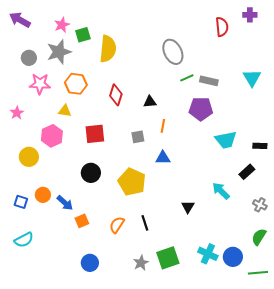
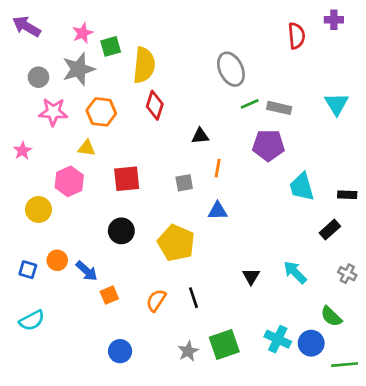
red diamond: (116, 95) -> (155, 105), moved
cyan trapezoid: (226, 140) -> (302, 187), turned 85
cyan arrow: (221, 191) -> (295, 272), moved
green semicircle: (259, 237) -> (331, 316), moved, turned -78

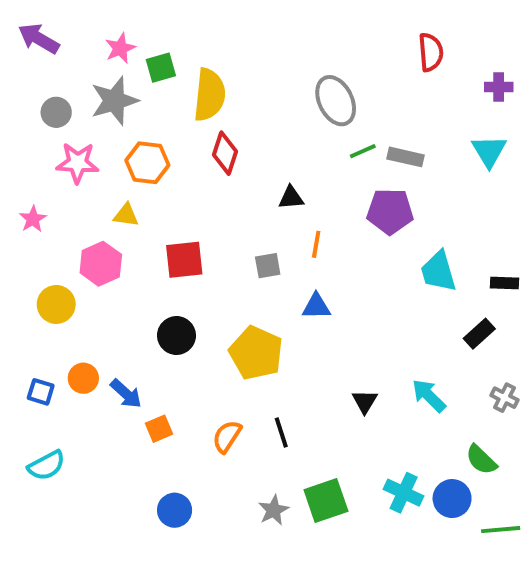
purple cross: (334, 20) -> (499, 87), moved

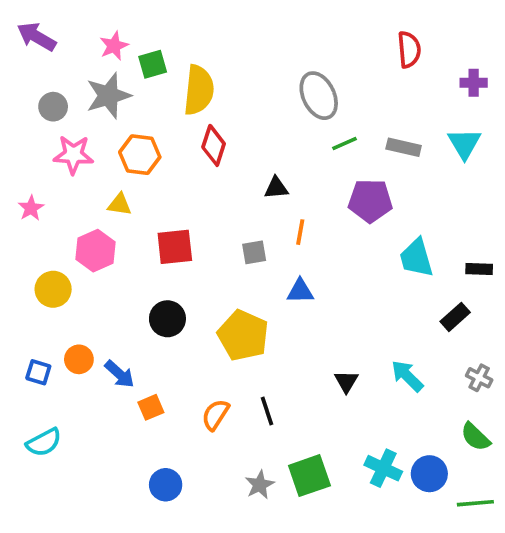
gray rectangle: (406, 157) -> (404, 147), moved
green semicircle: (481, 460) -> (475, 437), moved

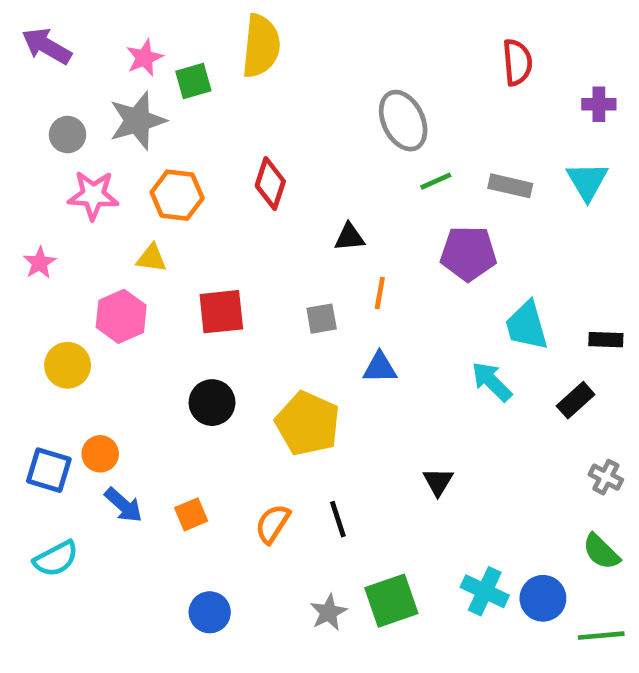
yellow semicircle: (199, 90) -> (261, 46), moved
blue square: (38, 372) -> (49, 470), size x1.4
blue arrow: (119, 374) -> (123, 505), moved
cyan arrow: (407, 376) -> (492, 382), moved

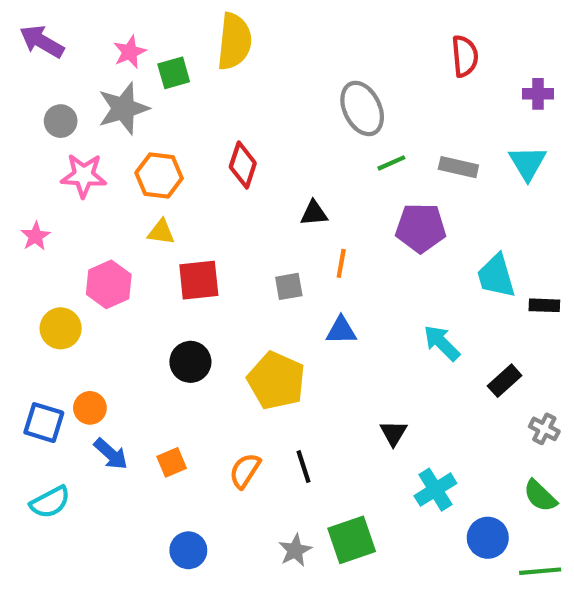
yellow triangle: (151, 258) -> (161, 232), moved
cyan trapezoid: (527, 326) -> (496, 276), moved
black rectangle: (576, 400) -> (505, 381), moved
cyan cross: (485, 591) -> (435, 490), moved, turned 33

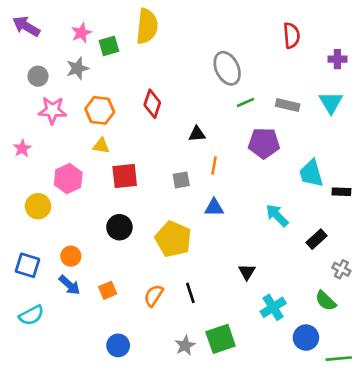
gray star: (123, 108) -> (77, 68), size x0.7
orange circle: (90, 408) -> (71, 256), moved
green semicircle: (540, 496) -> (326, 301), moved

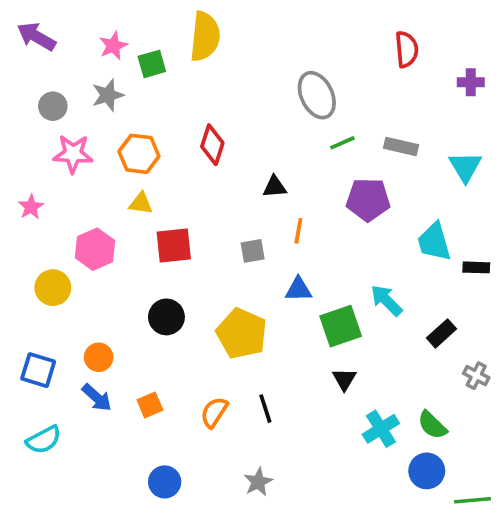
cyan triangle: (331, 102) -> (465, 167), moved
green semicircle: (326, 301) -> (432, 425), moved
green square: (221, 339) -> (341, 326), moved

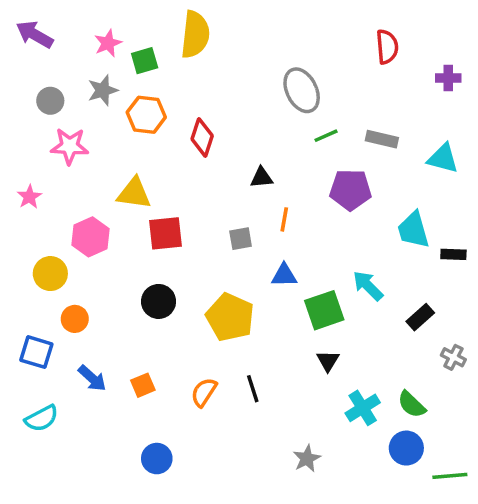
orange hexagon: (139, 154) -> (146, 115), moved
cyan triangle: (465, 167) -> (443, 158), turned -44
yellow triangle: (141, 203) -> (134, 193), size x1.5
orange circle: (99, 357) -> (75, 319), moved
gray star: (258, 482) -> (307, 459), moved

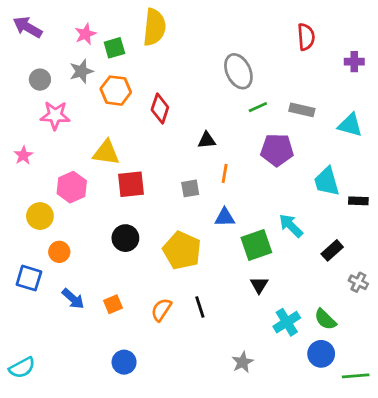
cyan semicircle: (42, 418) -> (22, 368), moved

